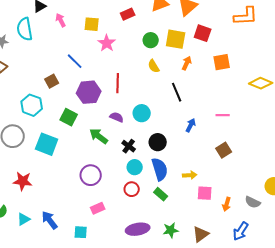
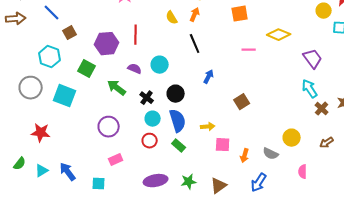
blue line: (75, 61) -> (52, 13), moved
orange arrow: (187, 63) -> (195, 15), moved
pink line: (223, 115) -> (249, 50), moved

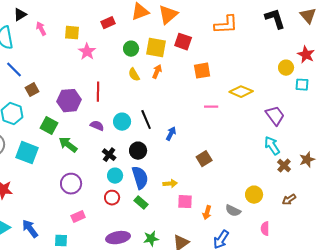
black line: (195, 44) -> (146, 120), moved
green arrow: (117, 88) -> (68, 145), moved

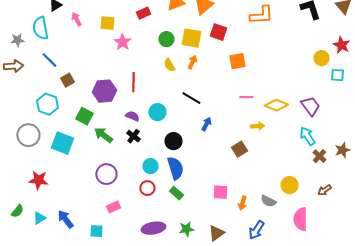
yellow diamond: (241, 92) -> (276, 105), moved
black line: (146, 120) -> (191, 98), moved, turned -36
black cross: (109, 155) -> (133, 136), moved
yellow arrow: (170, 184) -> (257, 126), moved
pink semicircle: (265, 229) -> (300, 219), size x1.6

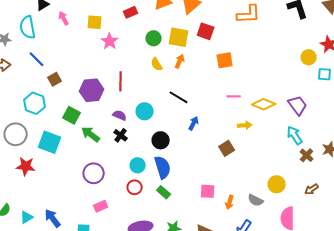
red star: (38, 180) -> (26, 166), moved

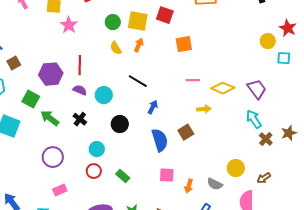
purple semicircle: (120, 115) -> (80, 90), moved
blue semicircle: (163, 167) -> (160, 140), moved
brown arrow: (312, 189) -> (264, 178), moved

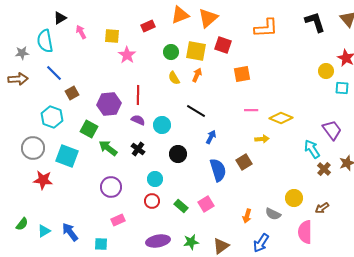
purple trapezoid: (257, 89) -> (332, 130), moved
pink square: (167, 175) -> (206, 204), moved, turned -35

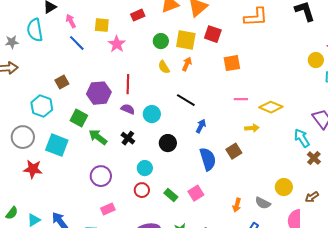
blue line: (54, 73) -> (77, 43), moved

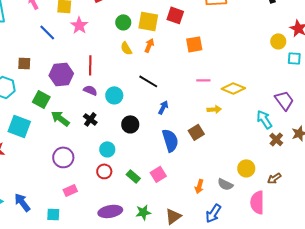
blue line: (77, 43) -> (47, 32), moved
brown square: (62, 82) -> (24, 63), turned 32

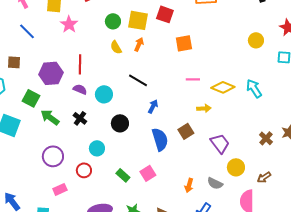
blue line: (47, 32) -> (27, 31), moved
yellow circle: (278, 41) -> (256, 40), moved
purple trapezoid: (284, 100) -> (220, 143), moved
cyan arrow: (264, 119) -> (254, 88), moved
red circle: (104, 171) -> (84, 170), moved

